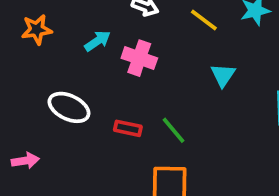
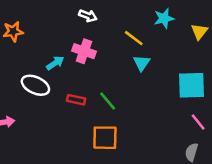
yellow line: (204, 20) -> (134, 38), moved
cyan arrow: (97, 41) -> (55, 63), moved

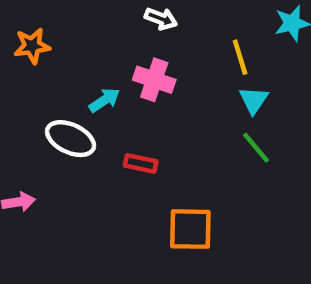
yellow line: (134, 38) -> (240, 57), turned 36
green line: (108, 101) -> (256, 148), moved

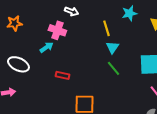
pink cross: (154, 80) -> (57, 30), moved
white ellipse: (71, 139) -> (18, 64), moved

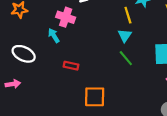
yellow line: (106, 28) -> (128, 15), moved
cyan arrow: (46, 47) -> (54, 36), turned -88

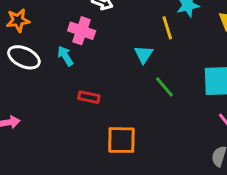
cyan triangle: (125, 36) -> (144, 54), moved
white ellipse: (24, 54) -> (24, 57), moved

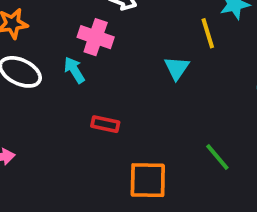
green line: (164, 87) -> (217, 157), moved

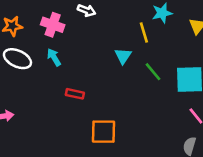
pink cross: (96, 37) -> (53, 25), moved
green line: (217, 157) -> (153, 72), moved

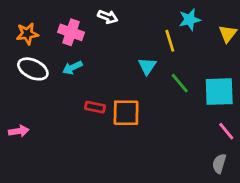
cyan arrow: (54, 57) -> (72, 68), turned -84
orange square: (103, 132) -> (126, 113), moved

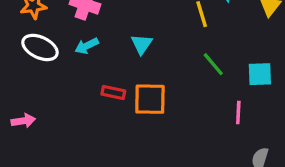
cyan triangle: (147, 66) -> (142, 44), moved
cyan square: (219, 92) -> (260, 74), size x0.7
pink line: (226, 131) -> (238, 112), moved, turned 42

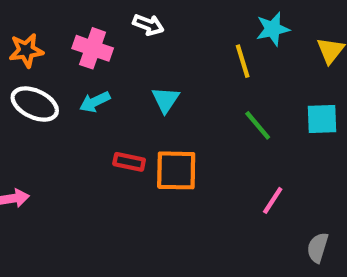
cyan square: (260, 74) -> (322, 119), moved
pink line: (238, 112) -> (273, 200), moved, turned 30

